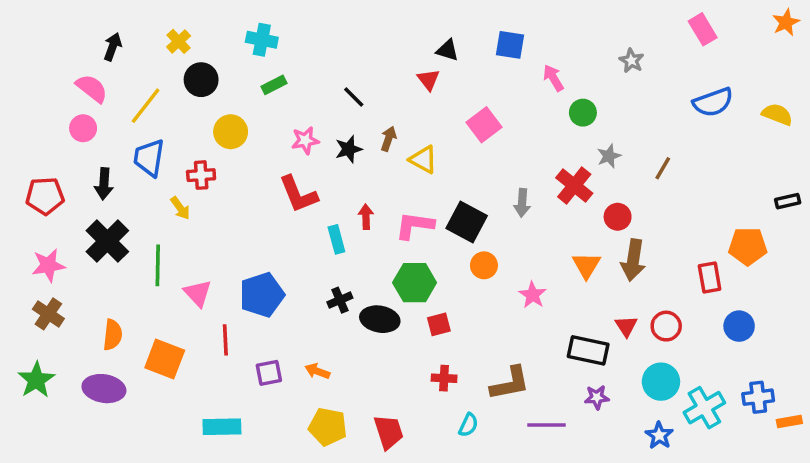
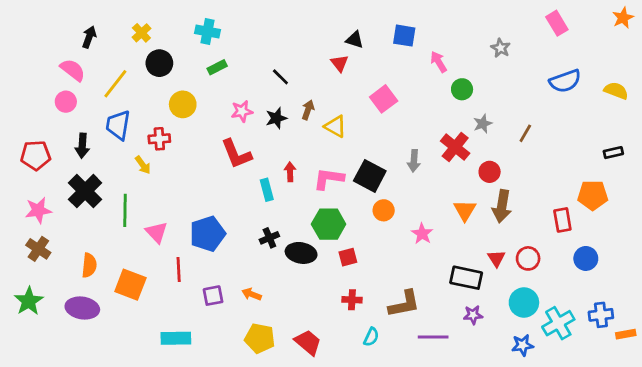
black rectangle: (788, 201) -> (613, 153), moved
red trapezoid: (389, 432) -> (308, 342), turned -32
blue star: (659, 435) -> (523, 345), turned 30

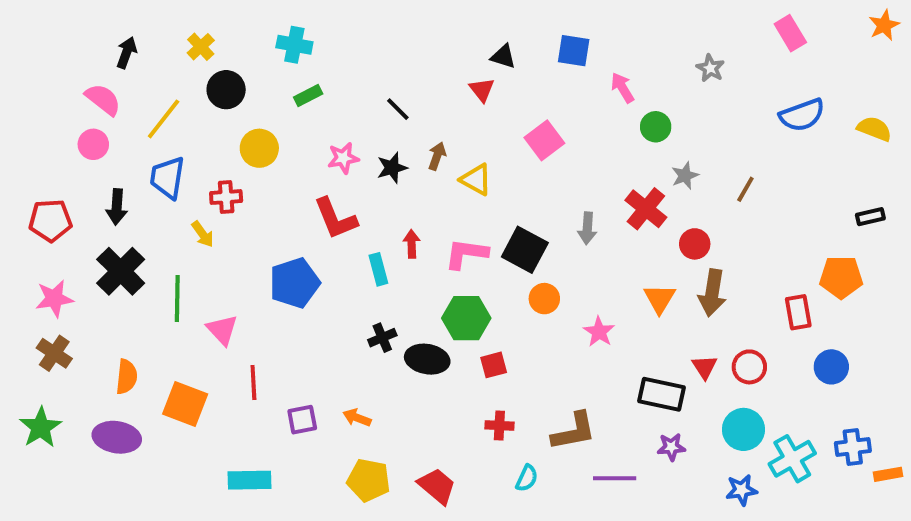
blue pentagon: (208, 234) -> (294, 283), moved

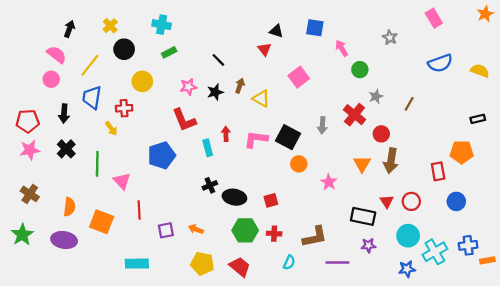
black cross: (121, 271) -> (66, 149), size x0.7
pink star: (54, 299) -> (30, 150), moved
green hexagon: (466, 318) -> (245, 230), moved

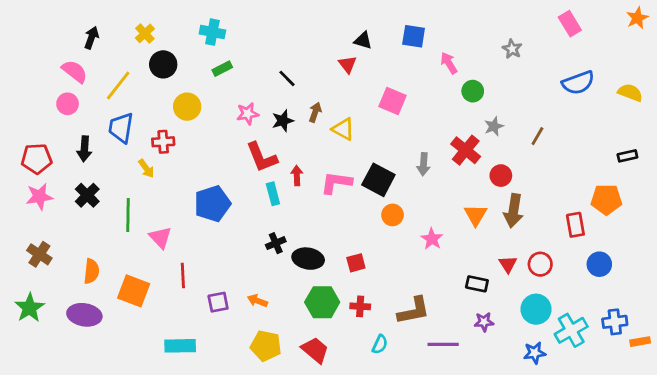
pink square: (299, 77) -> (393, 101), turned -30
red L-shape: (184, 120) -> (262, 157), moved
black rectangle: (363, 216) -> (477, 284), size x0.7

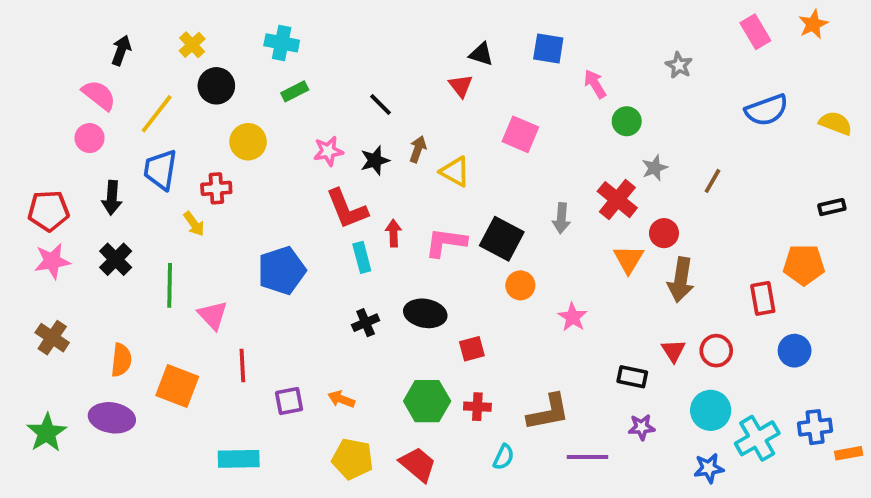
orange star: (637, 18) -> (813, 24), moved
orange triangle: (476, 215) -> (629, 259), moved
black ellipse: (308, 259) -> (425, 313), moved
green star: (30, 308) -> (47, 433), moved

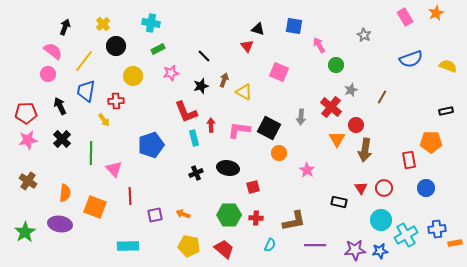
pink star: (328, 151) -> (171, 73), moved
black arrow: (112, 198) -> (60, 106), turned 150
purple star: (642, 427) -> (355, 250), moved, size x1.5

